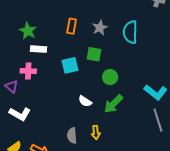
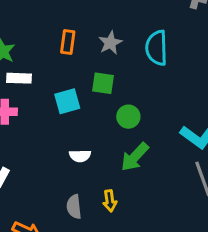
white semicircle: (85, 101) -> (80, 156), moved, turned -32

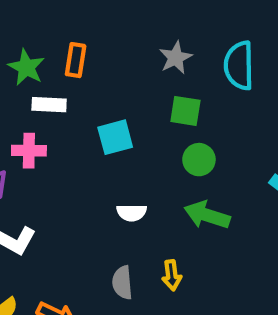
orange rectangle: (68, 42) -> (76, 60), moved
green square: (103, 83) -> (185, 111), moved
green arrow: (135, 157) -> (207, 215), turned 64

